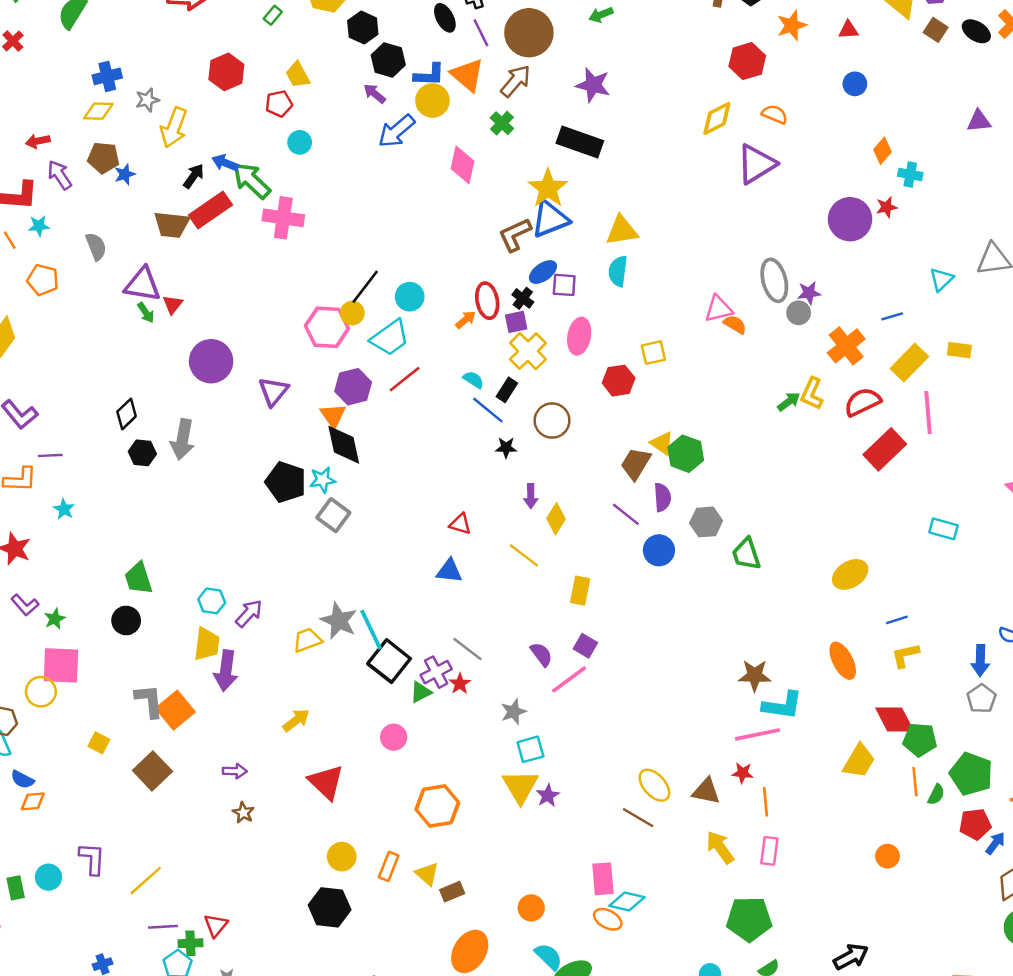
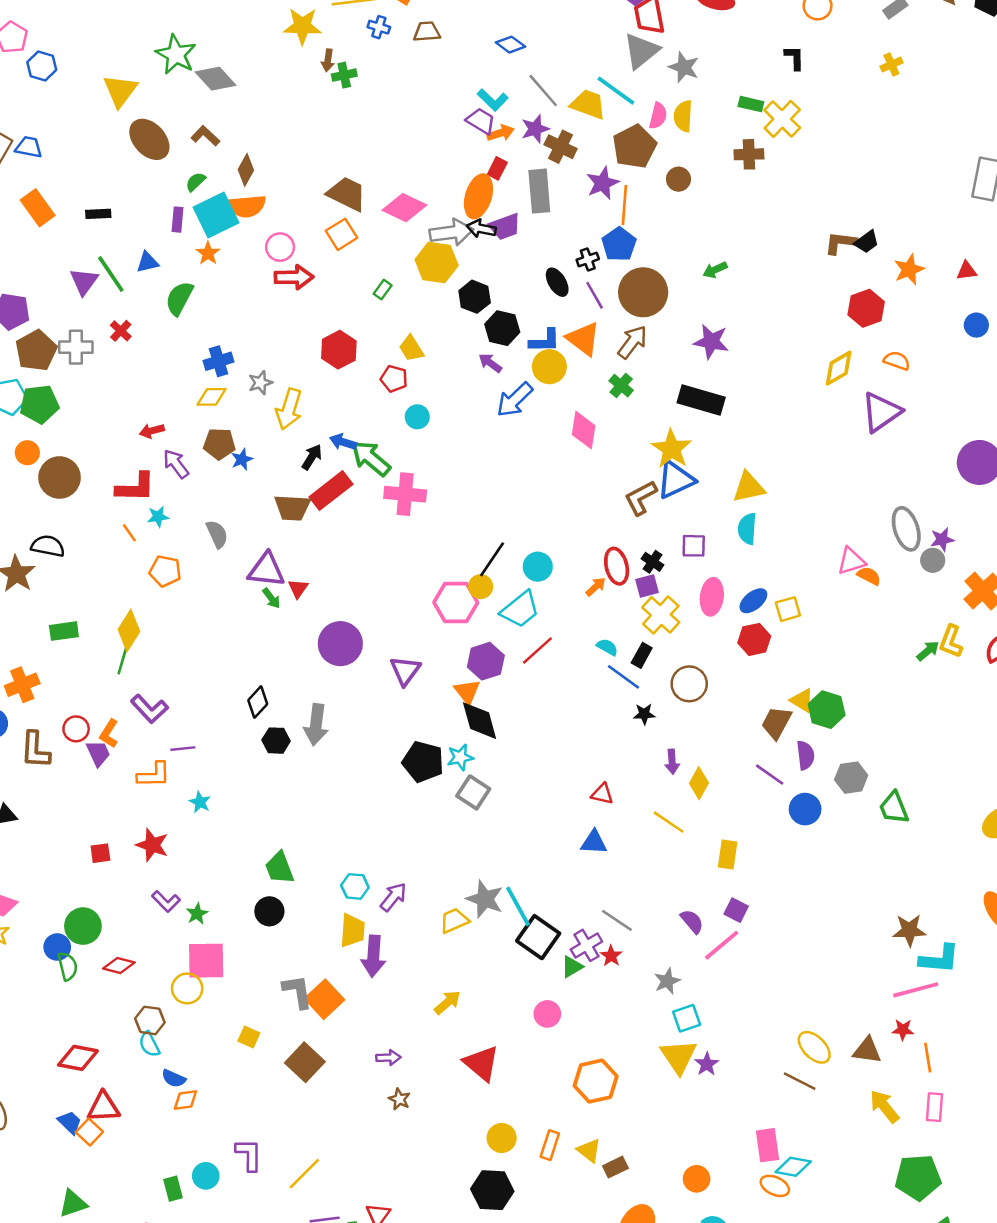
red pentagon: (279, 104) -> (394, 379), turned 30
blue ellipse: (543, 272) -> (753, 601), moved

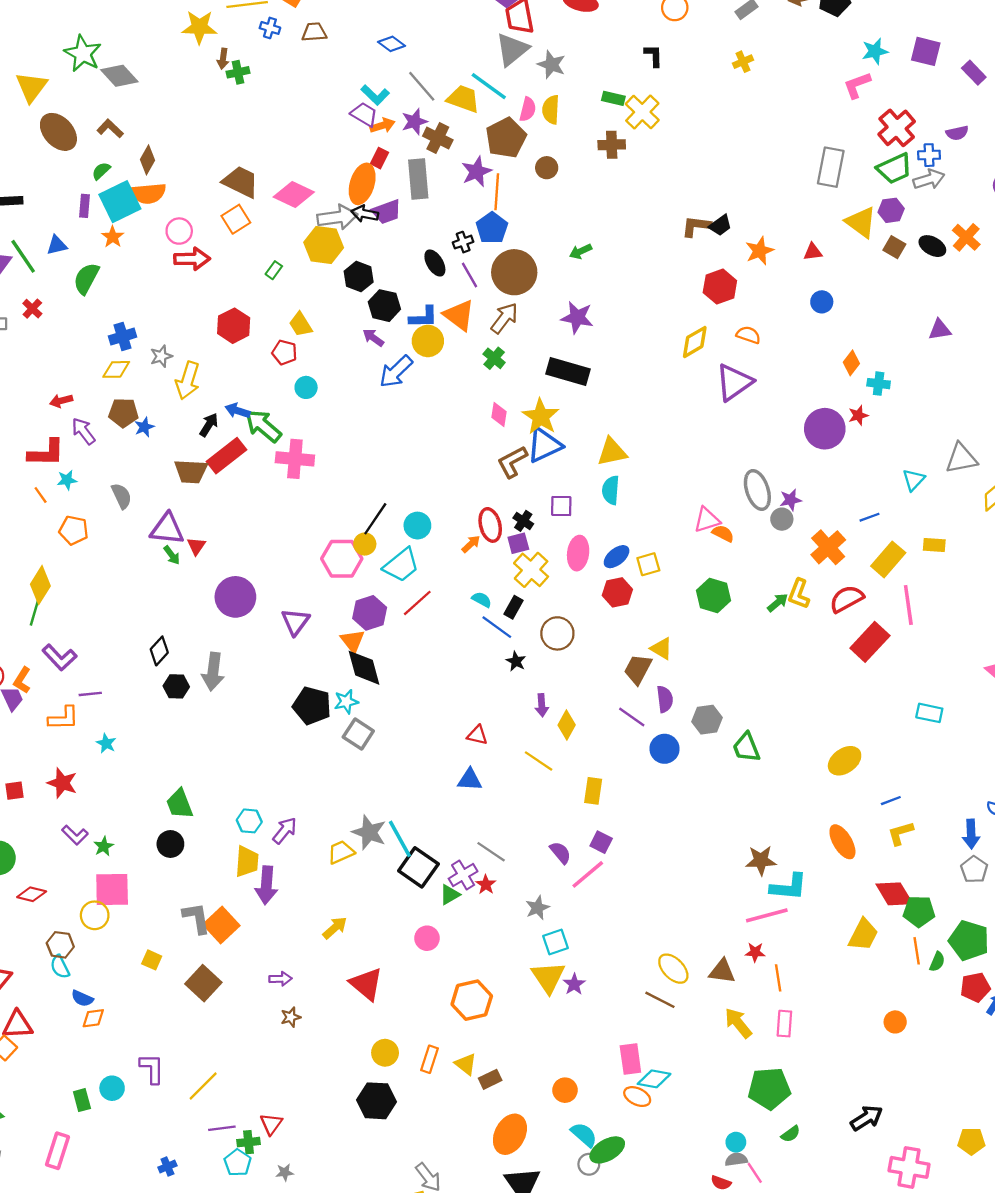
pink diamond: (584, 430) -> (499, 414), moved, size x0.7
green hexagon: (827, 710) -> (713, 596), moved
black star: (644, 714) -> (516, 661), turned 30
brown star: (399, 1099) -> (291, 1017), turned 30

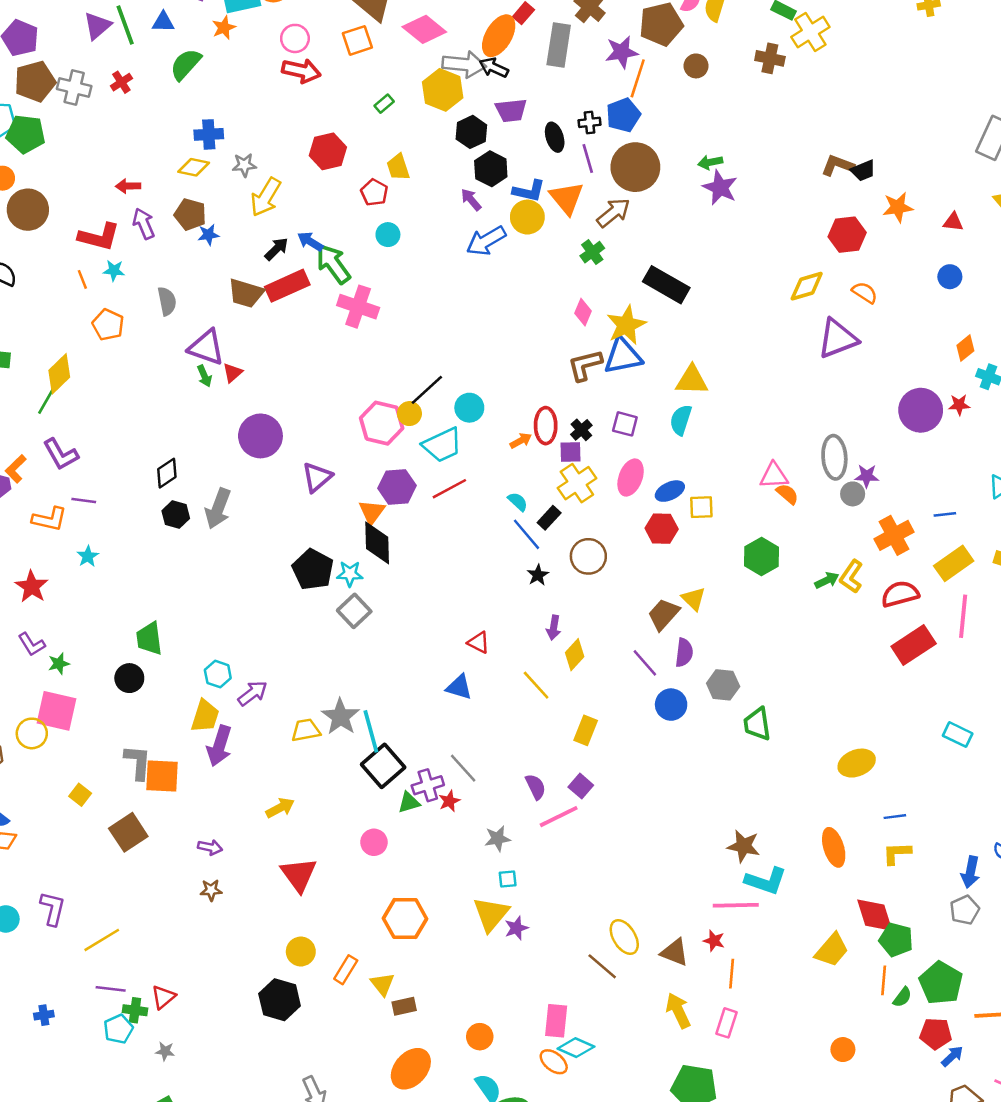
purple trapezoid: (387, 212) -> (511, 110), moved
purple star: (577, 318) -> (720, 188), moved
orange square: (221, 925) -> (162, 776), turned 32
cyan square: (556, 942) -> (508, 879), size x0.7

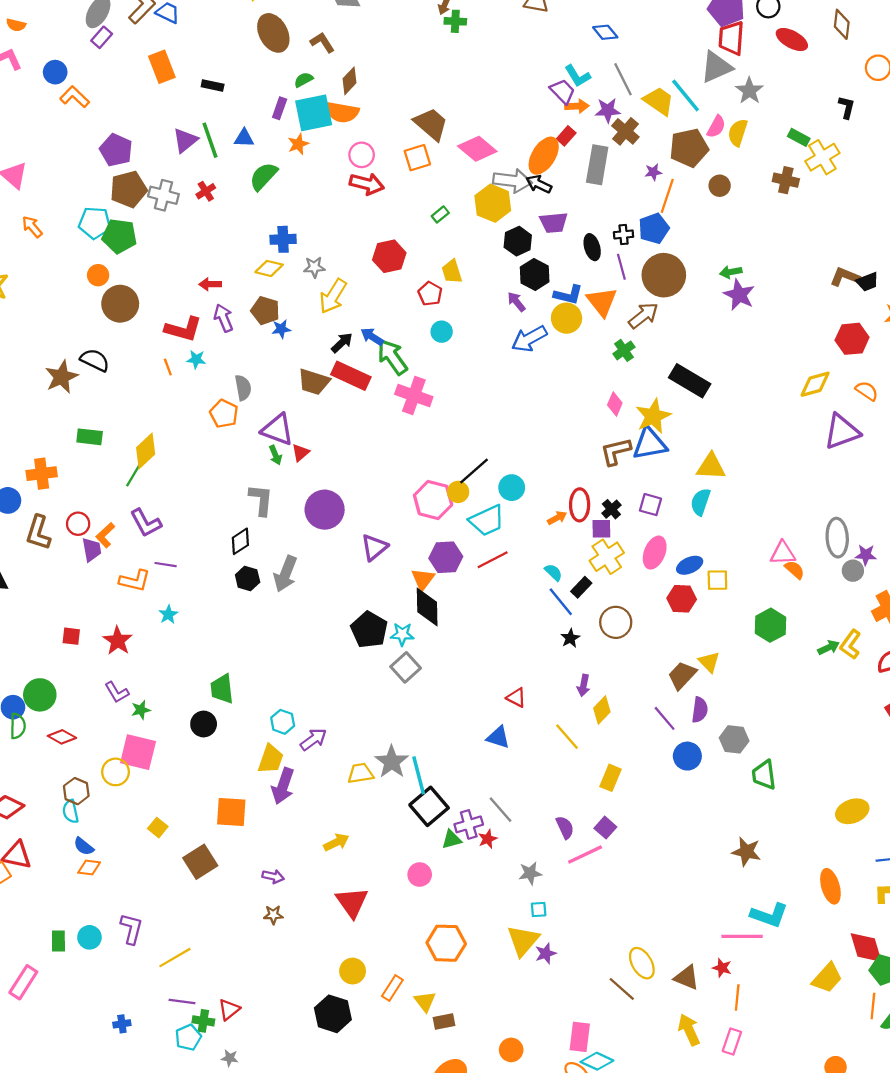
purple star: (622, 52) -> (653, 172), size x0.6
red rectangle: (287, 286) -> (351, 376), turned 48
orange pentagon: (108, 325) -> (224, 414), moved
gray L-shape: (138, 762) -> (261, 500), moved
brown star: (744, 846) -> (746, 852), moved

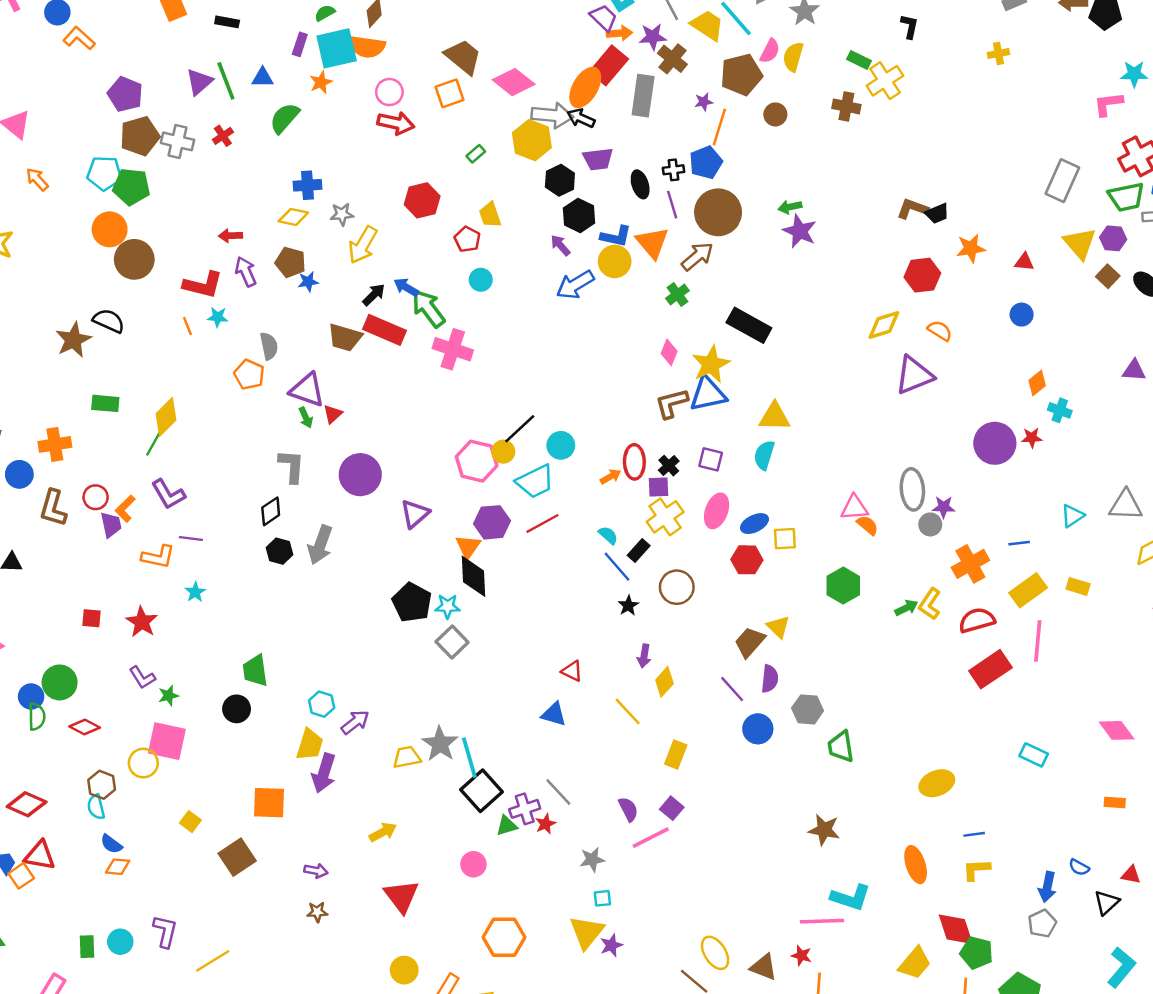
red rectangle: (566, 136) -> (609, 65), size x1.8
orange circle: (98, 275) -> (110, 229), size x1.5

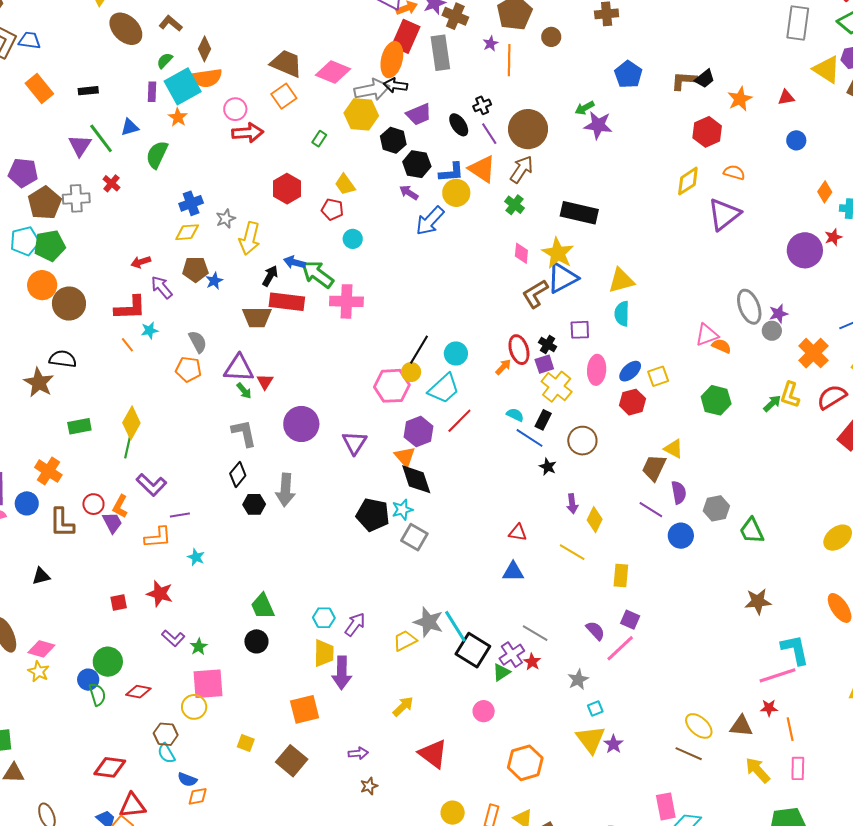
blue pentagon: (706, 162) -> (628, 74), moved
orange cross: (55, 444) -> (48, 471), turned -32
cyan L-shape: (851, 897) -> (795, 650), turned -104

